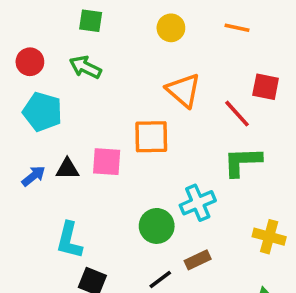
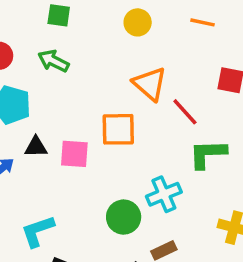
red line: (237, 114) -> (185, 112), moved
black triangle: (67, 169) -> (36, 147), moved
cyan L-shape: (69, 240) -> (38, 231), turned 57

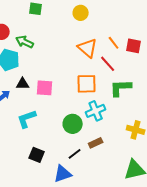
orange line: (202, 22) -> (114, 43), moved, turned 40
green arrow: (53, 61) -> (25, 42), moved
orange square: (118, 129) -> (87, 84), moved
cyan L-shape: (38, 231) -> (27, 119), moved

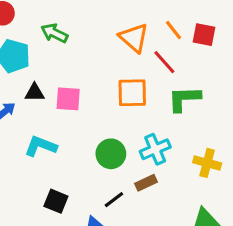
green arrow: (25, 42) -> (54, 33), moved
cyan cross: (96, 111) -> (155, 149), moved
cyan L-shape: (27, 119) -> (41, 146), turned 40

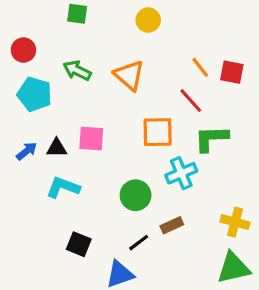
orange triangle: (134, 38) -> (129, 75), moved
black triangle: (35, 93) -> (57, 148), moved
cyan cross: (155, 149) -> (181, 173), moved
yellow cross: (207, 163) -> (235, 222), moved

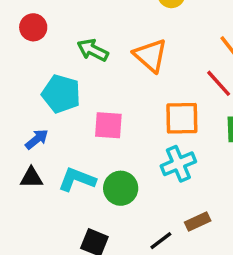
cyan pentagon: (35, 94) -> (61, 94), moved
black triangle: (57, 148) -> (31, 178), moved
cyan cross: (181, 173) -> (178, 164), moved
green circle: (136, 195) -> (121, 188), moved

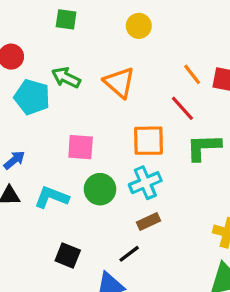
cyan pentagon: (61, 94) -> (32, 97), moved
green circle: (121, 188) -> (100, 189), moved
brown rectangle: (198, 221) -> (149, 222), moved

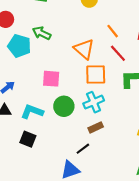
orange line: (192, 74) -> (113, 31), moved
orange triangle: (119, 82) -> (84, 49), moved
black square: (68, 255) -> (28, 139), moved

